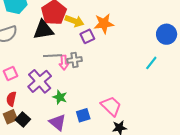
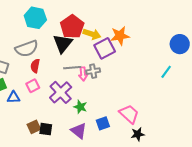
black triangle: (43, 30) -> (63, 43), turned -40
purple square: (87, 36) -> (105, 48), size x1.5
red semicircle: (11, 99) -> (35, 66), moved
black square: (23, 119) -> (46, 129), turned -32

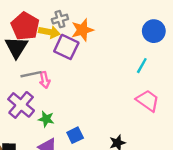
purple square: (105, 48) -> (66, 47), turned -30
gray cross: (93, 71) -> (60, 19), moved
pink trapezoid: (129, 114) -> (148, 101), moved

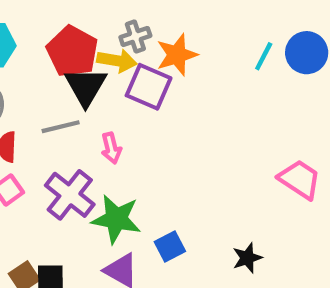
black triangle: (16, 47) -> (86, 86), moved
cyan line: (142, 66) -> (264, 56), moved
gray line: (31, 74) -> (61, 127), moved
green star: (46, 119) -> (116, 219), size x1.6

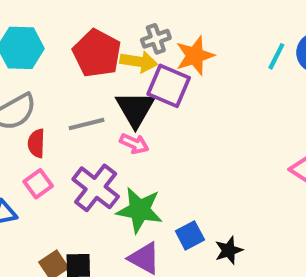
black triangle: (86, 86) -> (135, 109), moved
pink arrow: (111, 148) -> (134, 144), turned -52
black star: (247, 258) -> (229, 250), moved

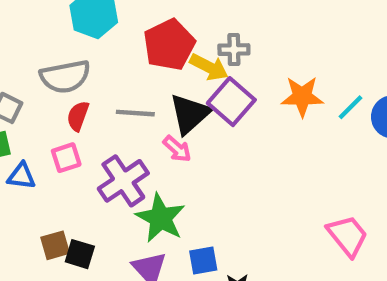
orange star: (195, 56) -> (302, 97), moved

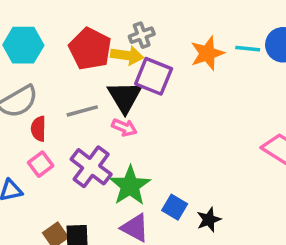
cyan line: (351, 107) -> (248, 49), turned 70
green star: (160, 218) -> (130, 186), turned 30
blue square: (203, 261) -> (175, 207), turned -30

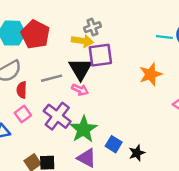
red pentagon: (90, 49) -> (35, 34), moved
orange star: (207, 53) -> (151, 74), moved
purple square: (154, 76) -> (100, 55), turned -30

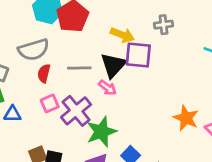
gray cross: (92, 27) -> (164, 25), moved
orange star: (151, 74) -> (186, 118), moved, turned 30
pink square: (23, 114) -> (50, 103), moved

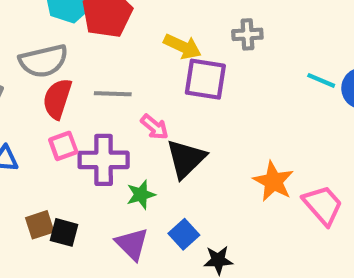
black triangle: (113, 65) -> (186, 159), moved
red semicircle: (44, 73) -> (57, 99), size x1.4
purple cross: (76, 111) -> (104, 160), turned 36
green star: (101, 132) -> (141, 195), size x0.6

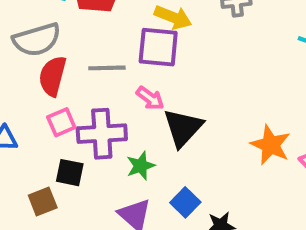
purple square: (205, 79) -> (158, 47), moved
black square: (64, 232) -> (70, 173), moved

